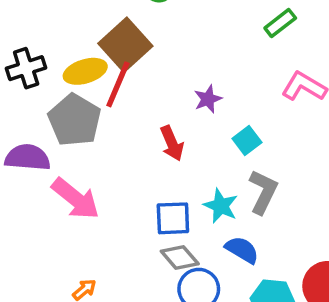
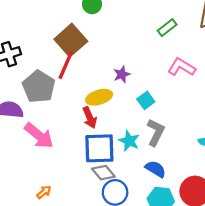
yellow ellipse: (85, 71) -> (99, 97), moved
red arrow: (172, 143) -> (90, 118), moved
blue square: (173, 218) -> (99, 148), size x1.4
blue semicircle: (242, 250) -> (156, 169), moved

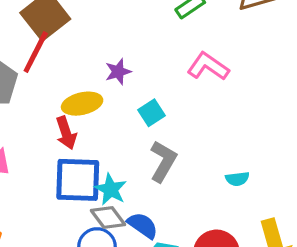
cyan star: (129, 141) -> (111, 189), moved
blue semicircle: (156, 169) -> (143, 225), moved
gray diamond: (103, 173) -> (108, 218), moved

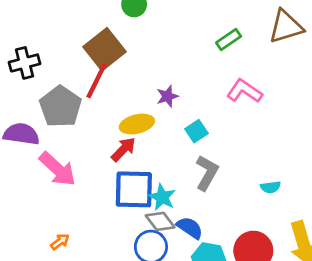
red arrow: (66, 133) -> (123, 149), turned -116

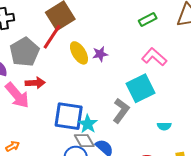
yellow ellipse: (137, 124) -> (79, 53), moved, turned 65
cyan square: (196, 131) -> (140, 88), moved, size x1.8
red arrow: (123, 149) -> (35, 83), moved, turned 36

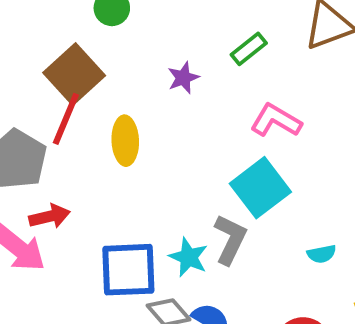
yellow ellipse: (79, 53) -> (125, 141), turned 40
purple star: (100, 54) -> (183, 78), moved
cyan star: (88, 124) -> (188, 257), moved

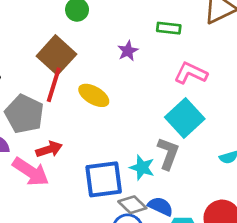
green rectangle: (249, 49) -> (169, 28), turned 50
yellow ellipse: (125, 141) -> (94, 95), turned -52

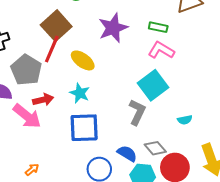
green rectangle: (169, 28) -> (158, 27), moved
purple star: (128, 51) -> (113, 28), size x1.8
cyan star: (142, 168) -> (80, 93), moved
gray diamond: (132, 205) -> (155, 148), moved

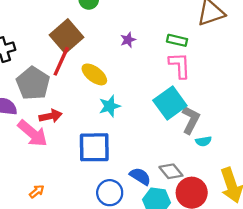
purple star: (113, 28) -> (128, 40), size x0.5
pink L-shape: (161, 50) -> (180, 65), turned 55
cyan star: (80, 93) -> (110, 106), moved, turned 30
gray L-shape: (137, 112) -> (191, 120), moved

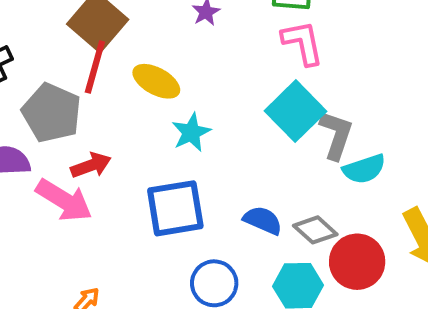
cyan semicircle: (203, 141) -> (364, 169), size x1.5
blue semicircle: (140, 176) -> (263, 220), moved

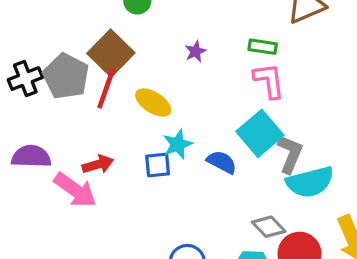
gray pentagon: (52, 113) -> (66, 76), moved
cyan semicircle: (364, 169) -> (310, 182), size x1.4
blue square: (175, 208) -> (158, 165), moved, size x0.6
blue semicircle: (263, 220) -> (222, 162), moved

